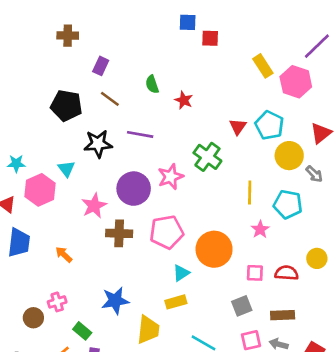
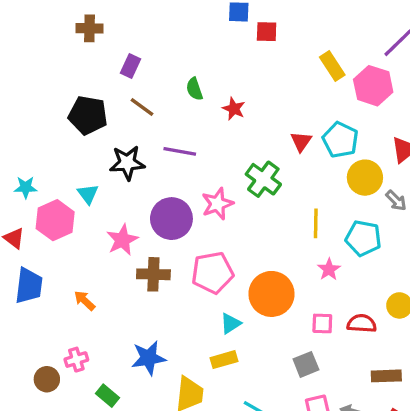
brown rectangle: (283, 315) -> (386, 376), moved

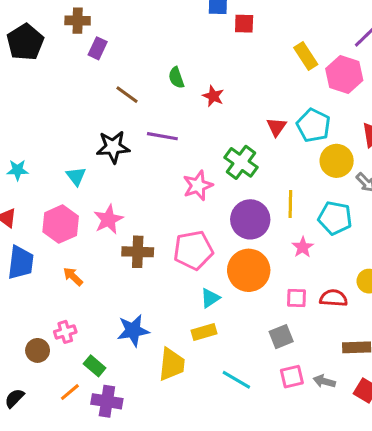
purple rectangle: (130, 66) -> (98, 48), moved
black pentagon: (88, 115) -> (25, 42), moved, turned 30
purple circle: (171, 219) -> (250, 219), moved
pink hexagon: (55, 220) -> (61, 224), moved

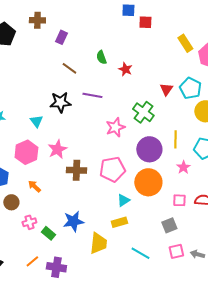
purple rectangle: (98, 48) -> (61, 37), moved
brown circle: (38, 350) -> (11, 202), moved
green rectangle: (95, 366) -> (48, 233), moved

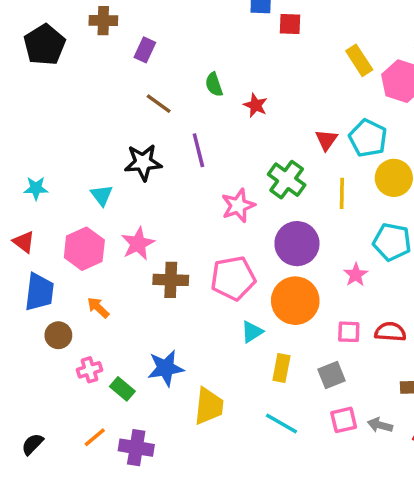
purple line: (92, 95) -> (198, 150), turned 66
yellow line: (175, 139) -> (342, 193), moved
yellow rectangle: (119, 222) -> (281, 368), moved, turned -63

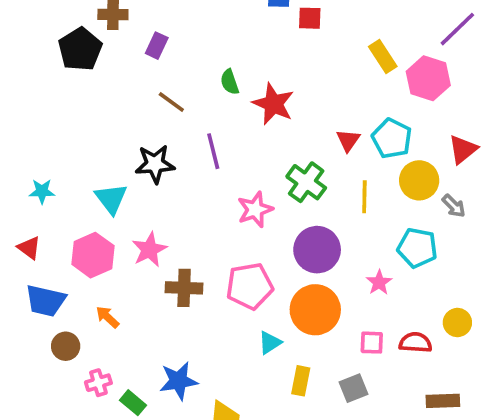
black pentagon: (45, 45) -> (80, 49), moved
red star: (255, 105) -> (273, 104), size x1.6
cyan triangle: (102, 195) -> (111, 199), size x1.4
blue trapezoid: (39, 292) -> (46, 301), turned 96

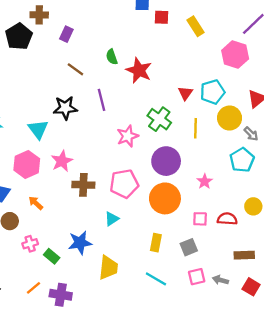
yellow rectangle: (383, 56) -> (196, 26), moved
cyan pentagon: (392, 138) -> (213, 92), turned 30
cyan pentagon: (417, 248) -> (242, 160), moved, turned 30
cyan triangle: (270, 343) -> (112, 219), moved

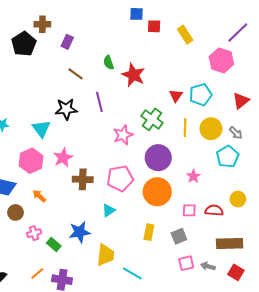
yellow circle: (230, 118) -> (211, 129), moved
brown rectangle: (244, 255) -> (230, 244), size x1.4
cyan line: (156, 279) -> (132, 273), moved

